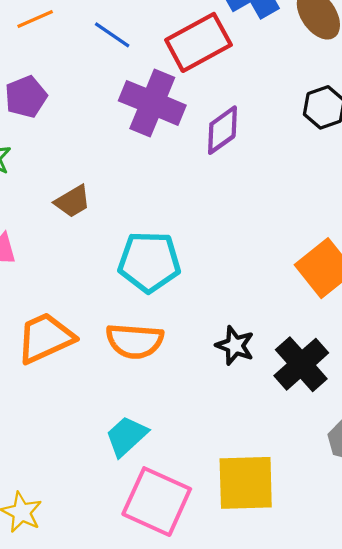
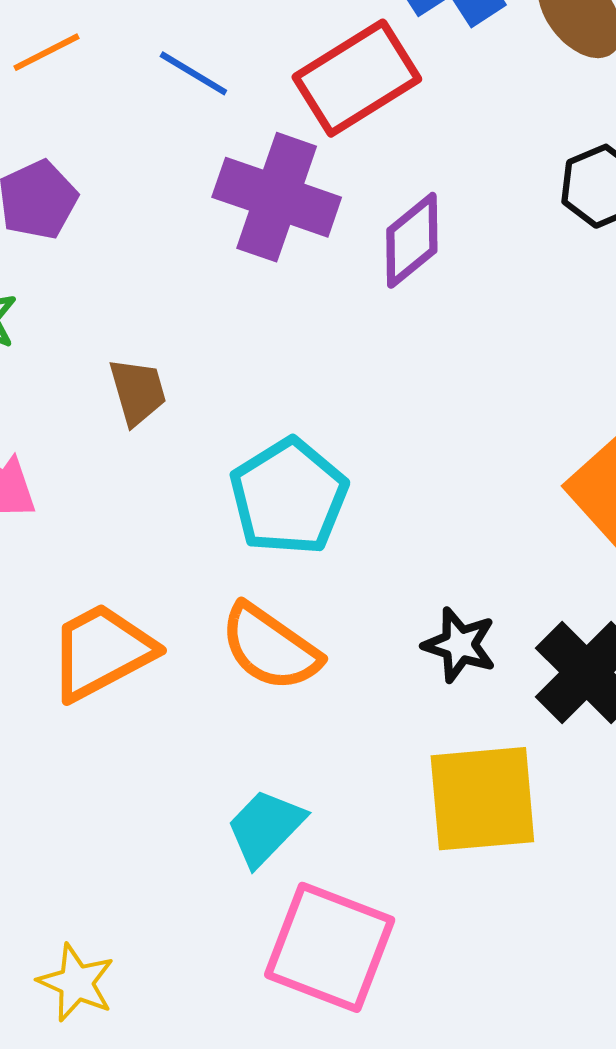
brown trapezoid: (73, 201) -> (138, 392), turned -72
cyan pentagon: (149, 262) -> (289, 497), turned -30
orange semicircle: (135, 341) -> (270, 647), turned 34
yellow square: (246, 483) -> (482, 799), moved

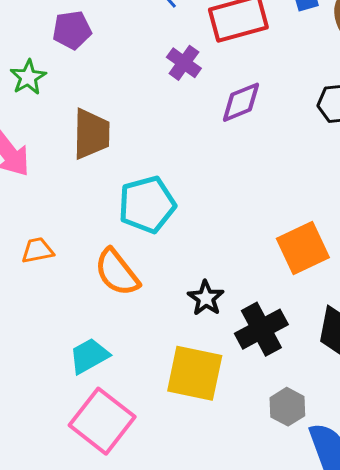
purple cross: (277, 197) -> (184, 63), size x0.6
brown trapezoid: (138, 392) -> (91, 134), size x1.5
orange trapezoid: (102, 652) -> (38, 250), size x0.6

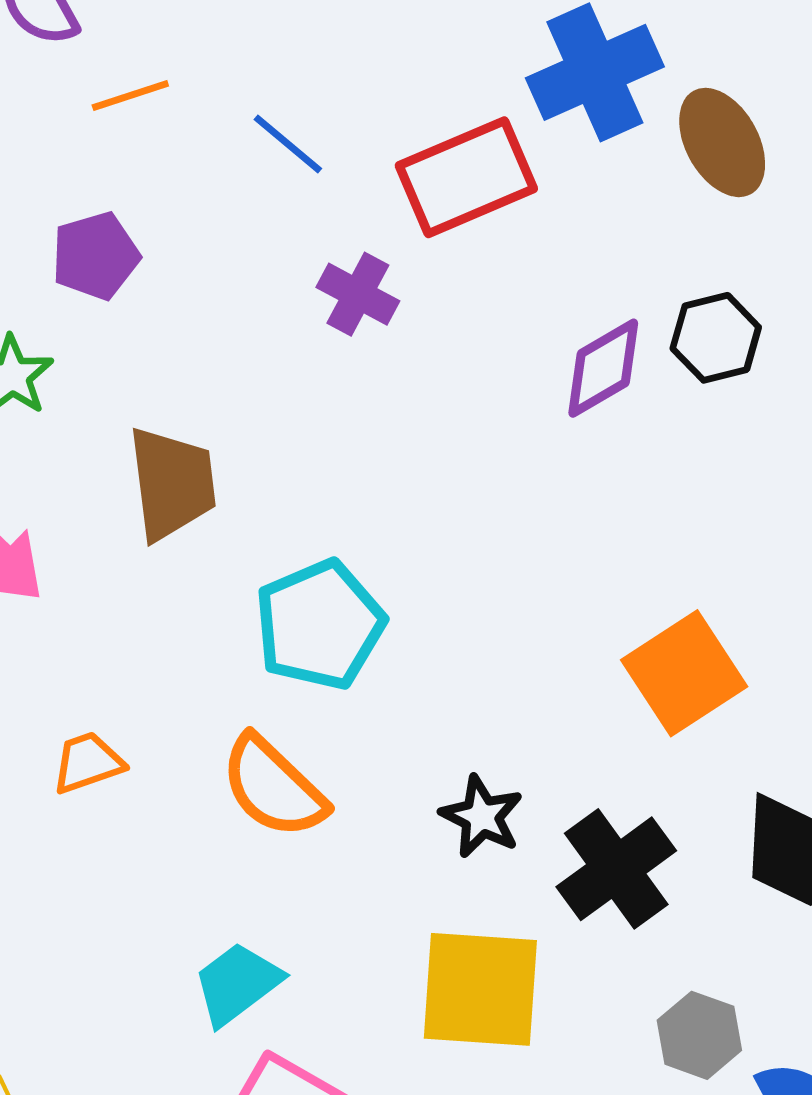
purple diamond: (241, 102) -> (603, 368), moved

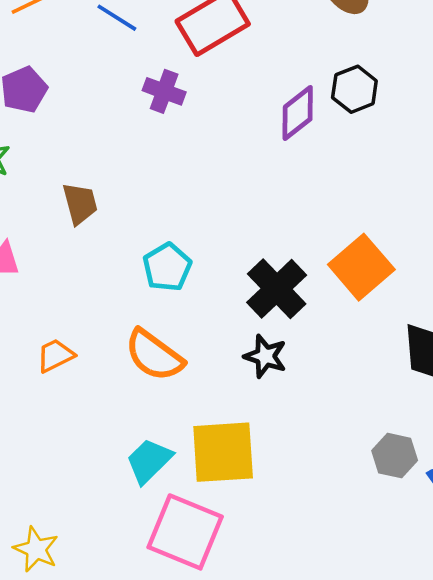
brown trapezoid: (172, 483) -> (80, 203), size x0.7
cyan pentagon: (320, 625) -> (167, 267), size x0.7
black cross: (616, 869) -> (277, 289), moved
yellow square: (480, 989) -> (223, 452), moved

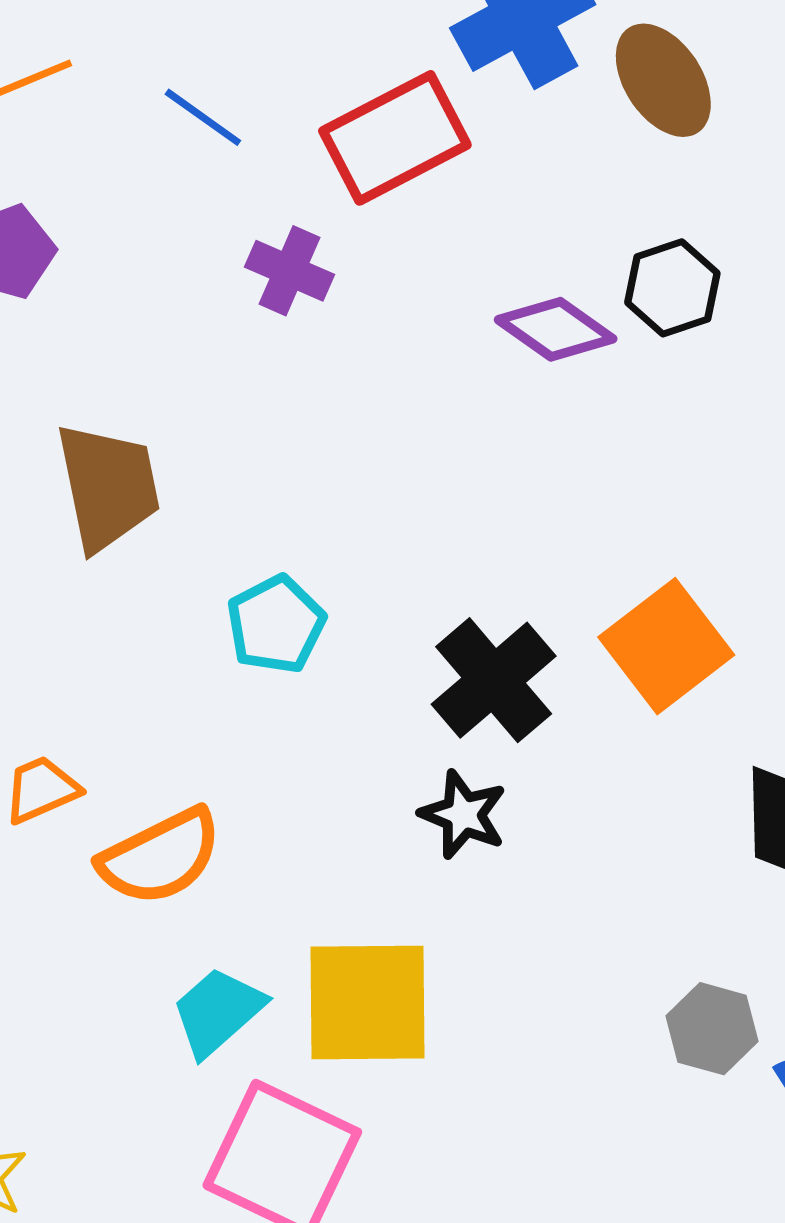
purple diamond: (298, 113) -> (556, 329), turned 70
brown trapezoid: (80, 203) -> (108, 487), size x1.5
orange semicircle: (154, 355) -> (160, 857), moved, turned -66

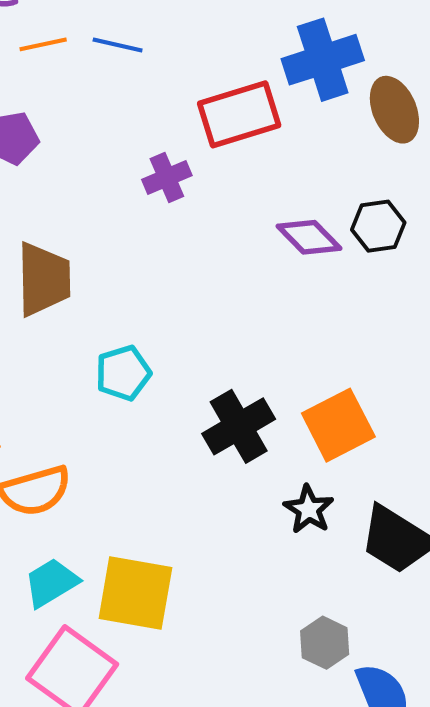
blue line: (203, 117) -> (118, 45), moved, turned -33
purple cross: (289, 271) -> (167, 178), turned 33
black star: (463, 815) -> (309, 509), moved

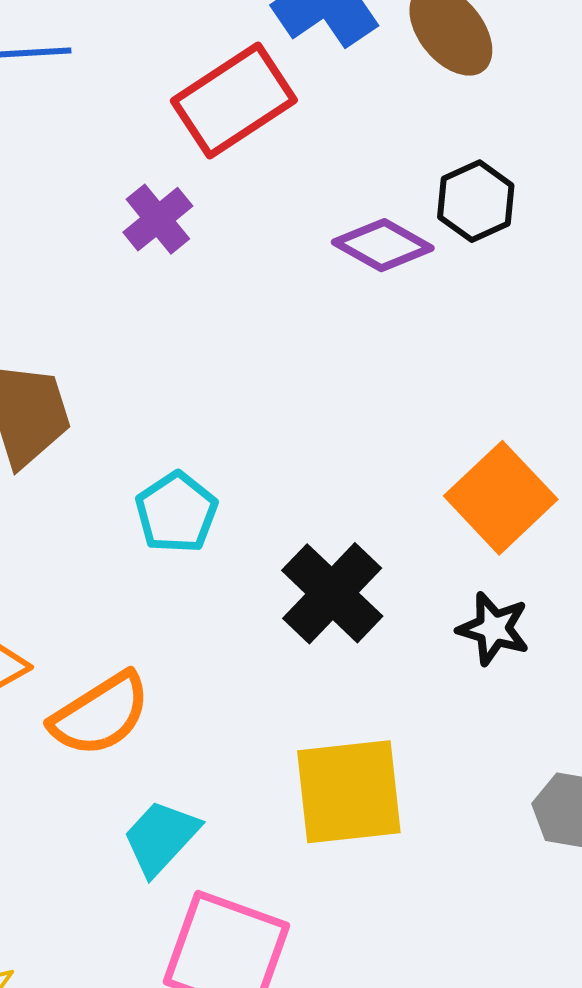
black cross: (239, 426) -> (332, 593), moved
yellow square: (135, 593) -> (349, 792), moved

